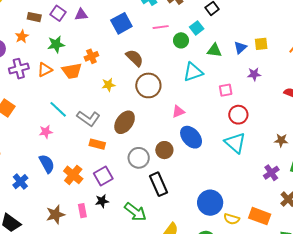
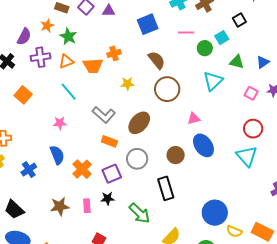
green star: (56, 44) -> (68, 36), moved, turned 30
cyan triangle: (193, 72) -> (213, 81), turned -30
pink square: (226, 90) -> (251, 93), moved, turned 32
cyan line: (58, 109) -> (69, 92), moved
gray circle: (139, 158) -> (137, 159), moved

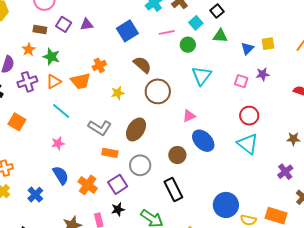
cyan square: (222, 38) -> (196, 23), moved
green triangle: (237, 62) -> (220, 36), moved

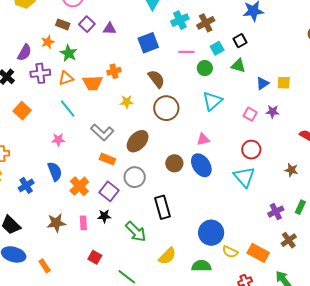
pink triangle: (189, 116) -> (203, 139), moved
brown star: (293, 139) -> (291, 170), moved
brown circle: (177, 155) -> (174, 163), moved
purple square: (118, 184) -> (109, 191), turned -30

